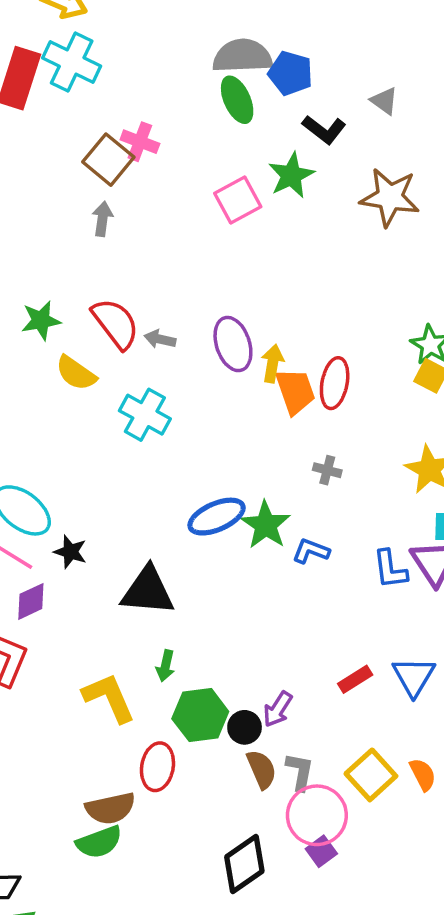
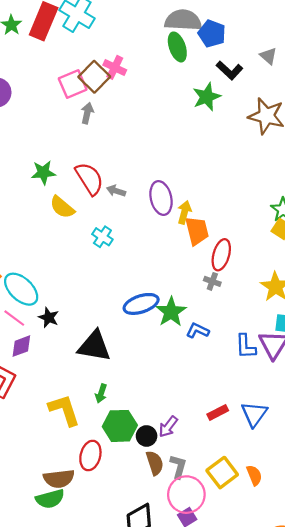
pink square: (238, 200) -> (73, 84), moved
red ellipse: (335, 383) -> (221, 255), moved
cyan cross: (145, 415) -> (102, 237), size x0.7

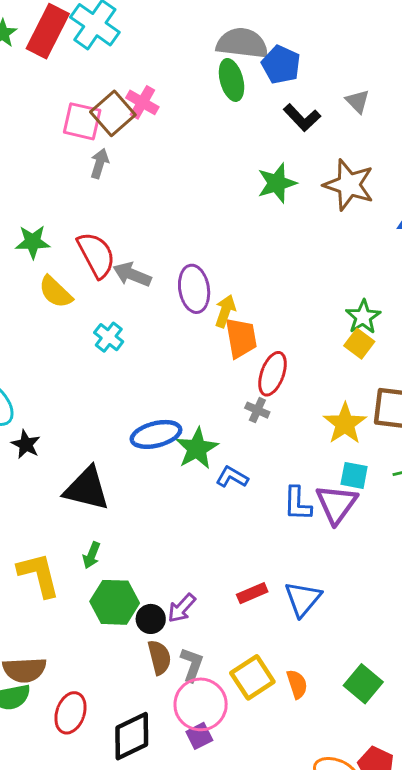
pink square: (73, 84) -> (82, 121), turned 32
green star: (207, 97) -> (277, 183), moved
gray arrow: (116, 191) -> (132, 274), size x1.4
red ellipse: (90, 455) -> (70, 713), moved

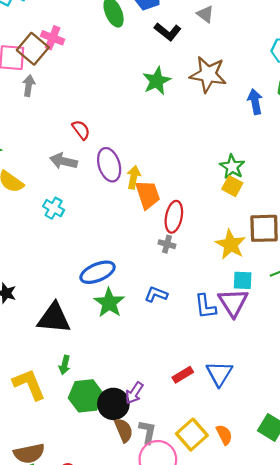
red semicircle: (96, 255) -> (81, 130), moved, size x0.6
green star: (197, 448) -> (109, 303), moved
black circle: (151, 619) -> (113, 404), size x1.5

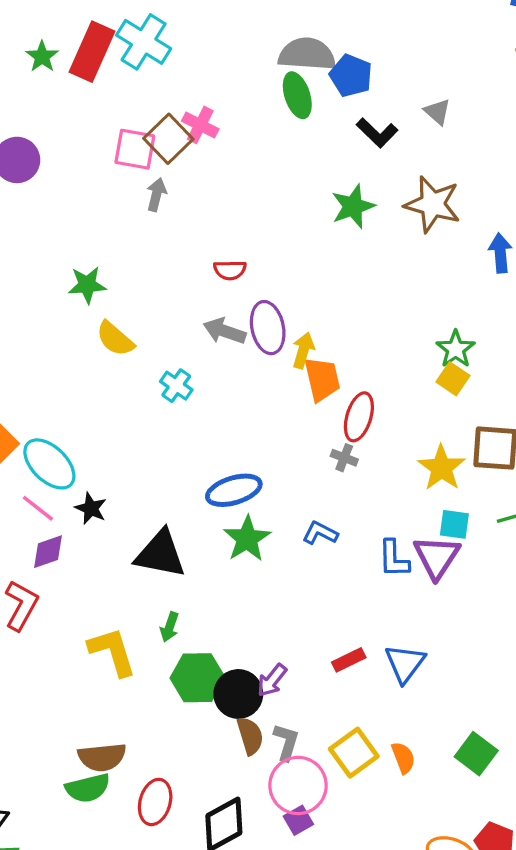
red semicircle: (81, 130) -> (230, 270), turned 120
gray arrow: (64, 161) -> (225, 331), moved

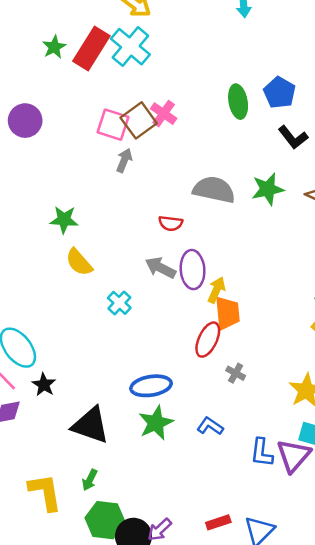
gray semicircle: (307, 54) -> (214, 190), moved
red ellipse: (359, 417) -> (208, 340), moved

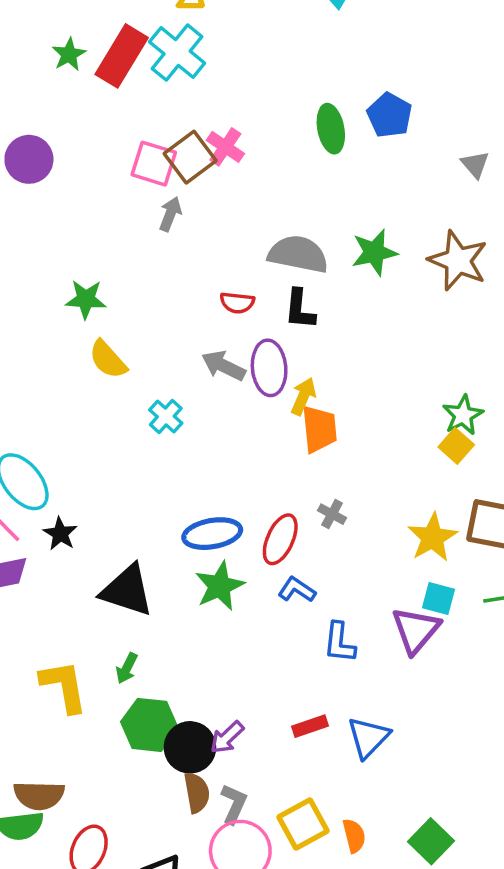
black L-shape: (293, 137) -> (300, 309), moved, turned 44
red ellipse: (208, 340) -> (280, 539), moved
blue L-shape: (262, 453) -> (339, 643), moved

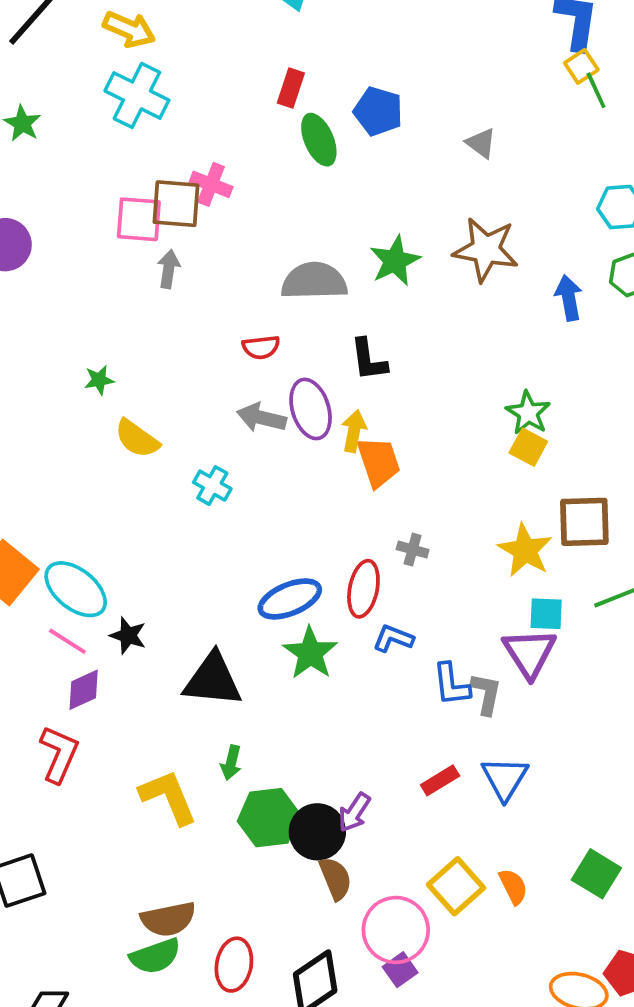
red rectangle: (122, 56) -> (291, 88), moved, size x0.6
brown square: (190, 157) -> (176, 204), turned -36
green star: (86, 299) -> (99, 380), size x0.7
black L-shape: (300, 309) -> (369, 360), moved
gray L-shape: (234, 804) -> (486, 694), moved

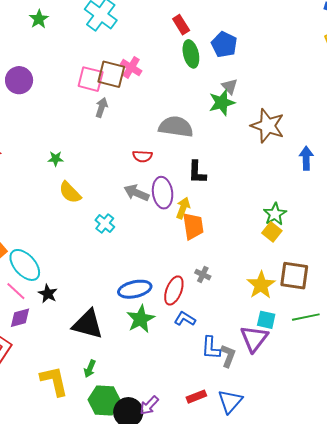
red rectangle: (291, 88) -> (181, 25), turned -60
gray triangle: (481, 143) -> (230, 86), moved
green star: (395, 261) -> (222, 103), moved

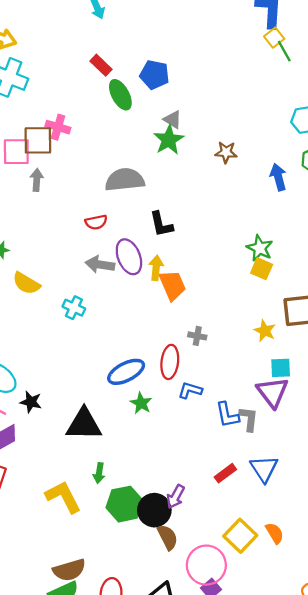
brown star: (268, 126) -> (226, 152), size x0.6
yellow star: (261, 285) -> (265, 331), size x0.7
green star: (141, 319) -> (141, 403), size x0.7

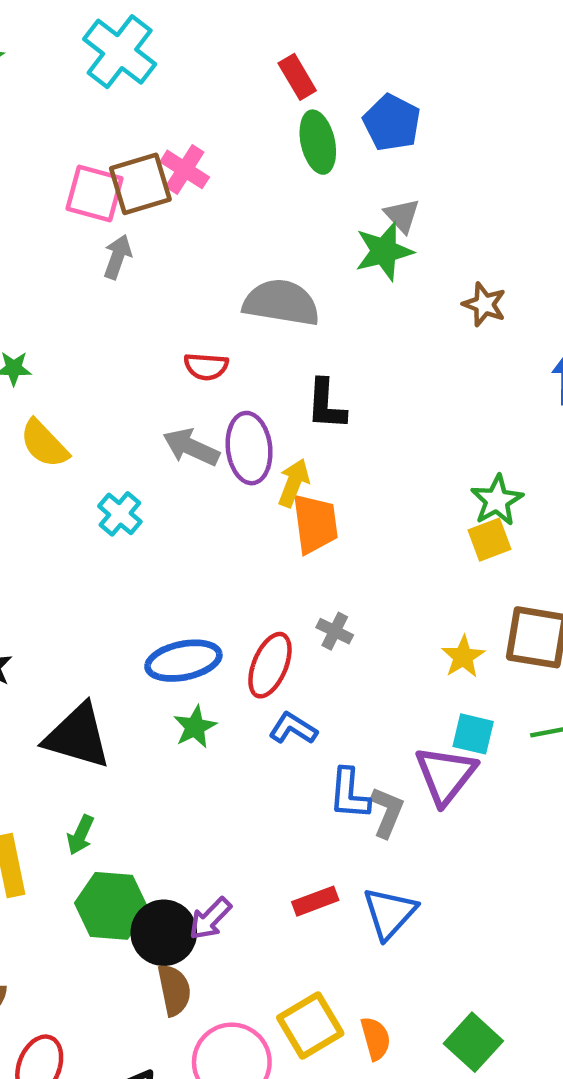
brown square: (38, 140) -> (140, 184), turned -32
yellow square: (262, 269) -> (489, 540), turned 30

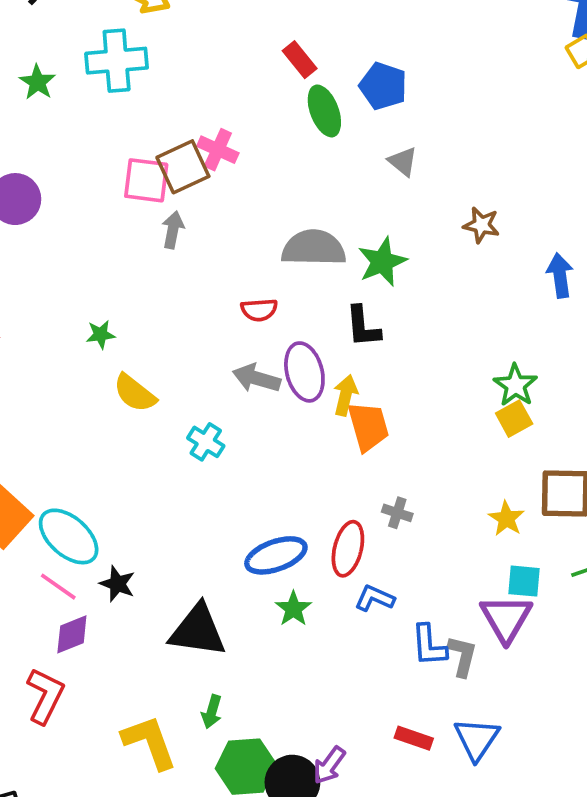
cyan cross: (120, 52) -> (117, 61), moved, turned -34
green star: (384, 251) -> (382, 262), moved
red rectangle: (315, 901) -> (414, 738), turned 48

